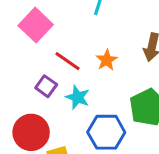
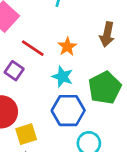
cyan star: (78, 97) -> (63, 77), moved

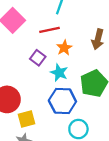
red line: (33, 48) -> (49, 30), moved, turned -48
purple square: (14, 71) -> (38, 58), moved

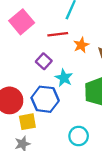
orange star: (64, 48) -> (81, 45), moved
blue hexagon: (62, 101) -> (45, 99), moved

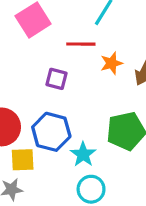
purple square: (44, 61) -> (56, 79), turned -35
cyan star: (64, 78) -> (83, 154), moved

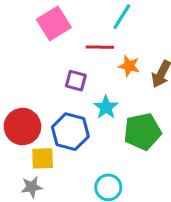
orange star: (111, 63) -> (129, 66), turned 30
cyan star: (83, 154) -> (106, 107), moved

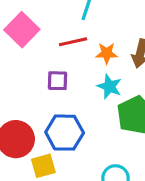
cyan star: (106, 107) -> (109, 86), moved

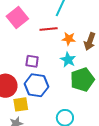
purple square: (58, 81) -> (32, 61), moved

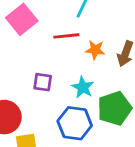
cyan star: (68, 60) -> (83, 87), moved
blue hexagon: (36, 85) -> (75, 123), moved

